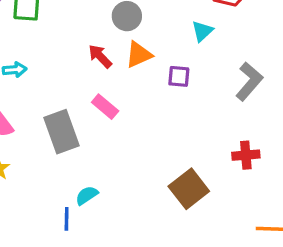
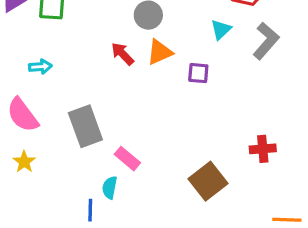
gray L-shape: (249, 81) -> (266, 41), moved
pink rectangle: (105, 107) -> (127, 159), moved
cyan semicircle: (87, 195) -> (110, 188), turned -45

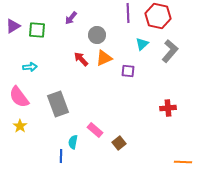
red cross: (263, 149) -> (168, 108), moved
pink rectangle: (127, 159) -> (95, 130), moved
brown square: (208, 181) -> (119, 143), moved, size x0.6

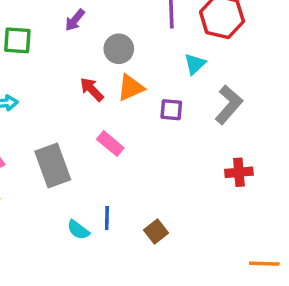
gray L-shape: (170, 51) -> (229, 105), moved
pink rectangle: (95, 130) -> (110, 144), moved
cyan semicircle: (73, 142) -> (78, 230), turned -64
blue line: (61, 156) -> (107, 218), moved

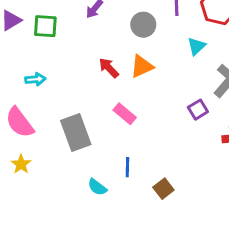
gray circle: (119, 49) -> (143, 25), moved
purple square: (171, 110) -> (198, 110), moved, turned -36
blue line: (107, 218) -> (127, 167), moved

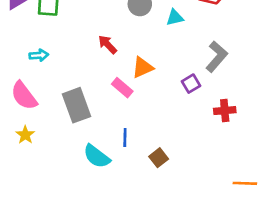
cyan triangle: (196, 46) -> (175, 18), moved, turned 30
orange triangle: (142, 66) -> (143, 67), moved
cyan semicircle: (97, 187) -> (97, 156), size x1.5

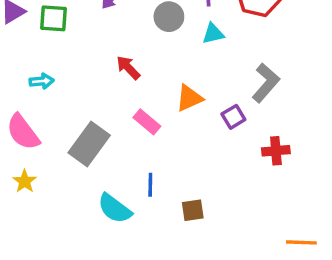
orange triangle: (143, 67) -> (189, 98), moved
gray rectangle: (76, 105) -> (89, 144), turned 56
brown square: (159, 158) -> (193, 210), turned 30

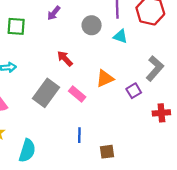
cyan triangle: (213, 34) -> (120, 36), turned 32
gray rectangle: (89, 144) -> (46, 93), moved
cyan semicircle: (115, 208) -> (27, 151), moved, turned -110

